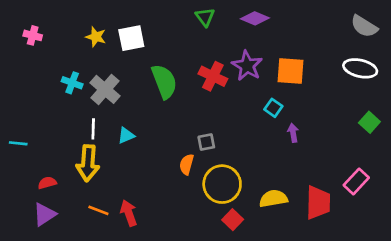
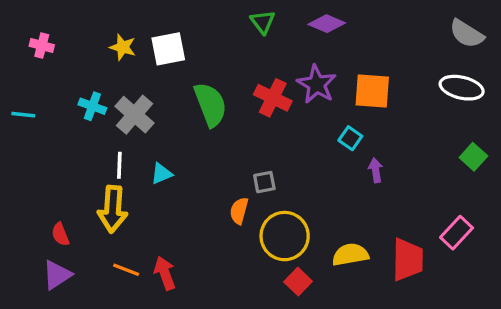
cyan line: (18, 143) -> (23, 115), moved
red semicircle: (47, 183) -> (60, 234), turned -96

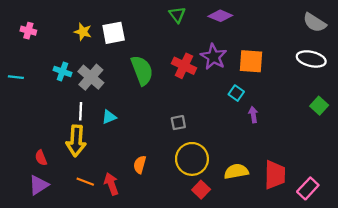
orange semicircle: (239, 211) -> (140, 165), moved
pink rectangle: (457, 233) -> (308, 188), moved

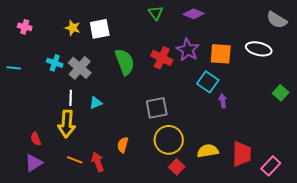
white ellipse: (311, 59) -> (259, 49), moved
cyan square: (236, 93) -> (208, 82), size x1.5
gray square: (178, 123) -> (157, 108), size x1.6

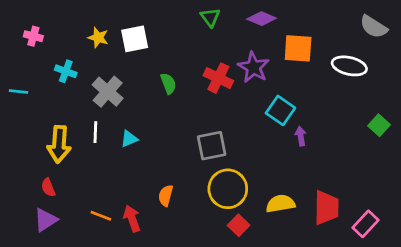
orange square: (221, 54) -> (298, 48), moved
green semicircle: (125, 62) -> (168, 83), size x0.6
cyan cross: (55, 63) -> (66, 71), moved
yellow arrow: (67, 124) -> (59, 144), moved

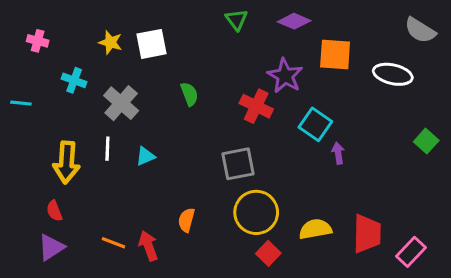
red cross: (218, 78) -> (256, 106), moved

